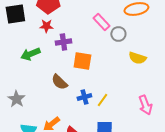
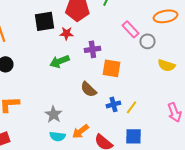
red star: (46, 26) -> (66, 33), moved
gray star: (16, 99) -> (53, 114), moved

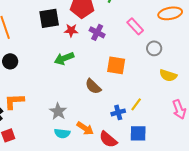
gray circle: (147, 41) -> (154, 48), moved
purple cross: (92, 49) -> (97, 32), moved, turned 35
yellow semicircle: (166, 65) -> (168, 75), moved
blue cross: (113, 104) -> (118, 112), moved
orange arrow: (80, 131) -> (85, 128), turned -108

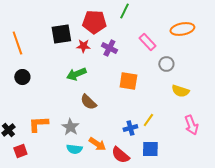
brown semicircle: (93, 86) -> (88, 102), moved
orange L-shape: (14, 101) -> (38, 124), moved

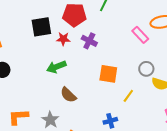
pink rectangle: (147, 42) -> (140, 35), moved
gray circle: (166, 64) -> (146, 69), moved
yellow line: (148, 120) -> (128, 96), moved

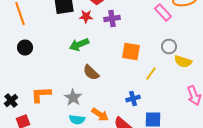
purple cross: (89, 41) -> (112, 18), turned -35

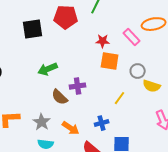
red star: (86, 16) -> (103, 41), moved
purple cross: (112, 18) -> (78, 86), moved
orange square: (131, 52) -> (110, 61), moved
orange arrow: (100, 114) -> (71, 128), moved

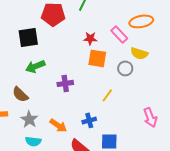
black square: (33, 29) -> (28, 37), moved
yellow semicircle: (152, 86) -> (139, 53), moved
brown semicircle: (60, 97) -> (20, 94), moved

